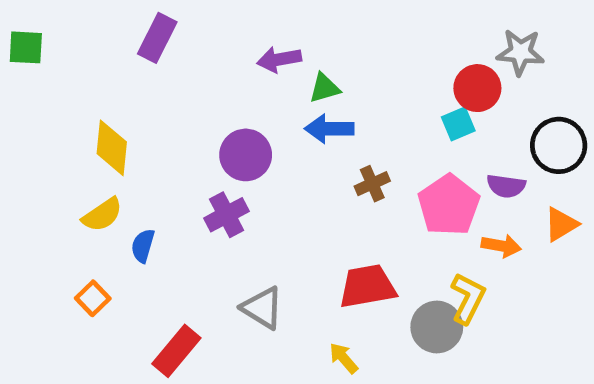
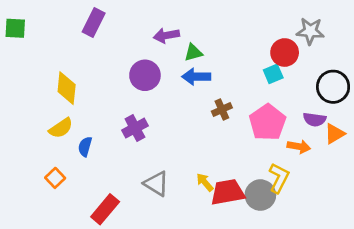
purple circle: (246, 155) -> (145, 75), moved
purple semicircle: (506, 186) -> (315, 119), moved
red trapezoid: (367, 286) -> (228, 192), moved
yellow arrow: (344, 358) -> (205, 182), moved

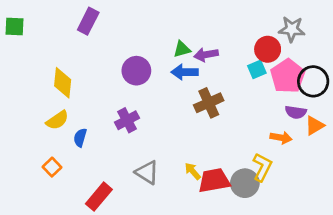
purple arrow: (166, 35) -> (206, 55), moved
brown cross: (222, 110) -> (209, 103), size x1.5
pink pentagon: (268, 122) -> (288, 76), moved

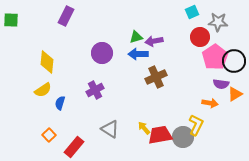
cyan square: (257, 69) -> (192, 12), moved
orange square: (52, 167) -> (49, 135), moved

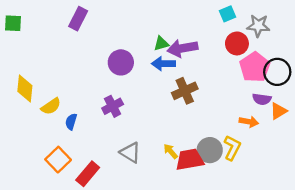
purple arrow: (154, 41) -> (182, 48), size x1.4
yellow diamond: (47, 62) -> (25, 88), moved
orange square: (49, 135) -> (58, 160), size x1.5
gray circle: (183, 137) -> (210, 150), moved

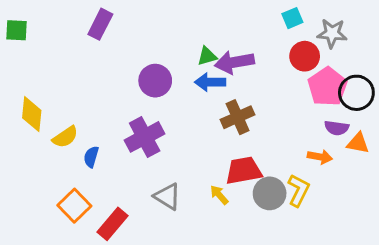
purple cross: (113, 106) -> (145, 137), size x1.4
orange triangle: (278, 111) -> (358, 143), turned 42
red trapezoid: (190, 160) -> (244, 171), moved

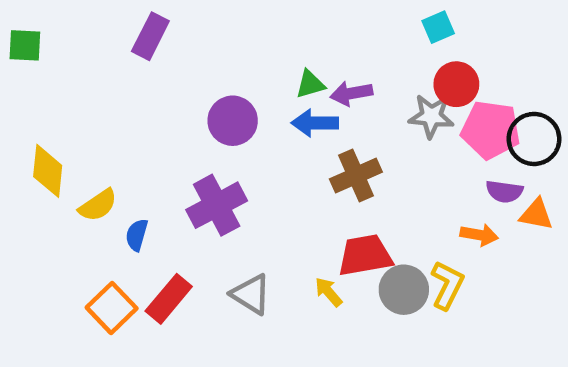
gray star: (332, 33) -> (431, 116), moved
purple arrow: (234, 62) -> (351, 93), size x0.7
pink pentagon: (327, 87) -> (491, 130), turned -30
red rectangle: (113, 224) -> (169, 299), moved

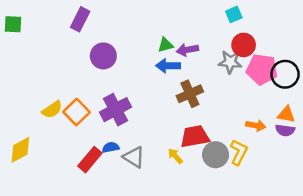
purple circle: (233, 121) -> (103, 56), moved
yellow diamond: (48, 171) -> (20, 150), moved, turned 56
purple semicircle: (504, 191) -> (285, 130), moved
blue semicircle: (137, 235) -> (111, 147), moved, turned 63
orange square: (112, 308) -> (76, 112), moved

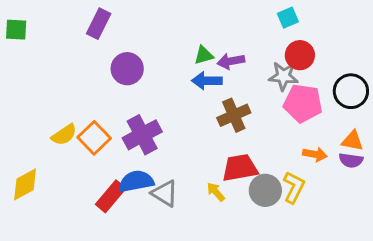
pink pentagon: (262, 69) -> (303, 103), moved
blue semicircle: (111, 147) -> (136, 181), size x1.6

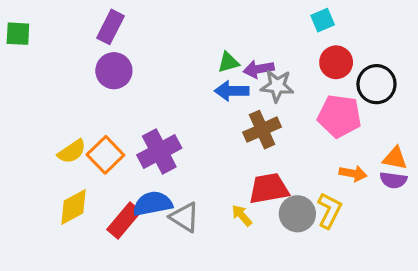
purple circle: (127, 69) -> (114, 71), moved
gray star: (283, 76) -> (277, 86), moved
black circle: (351, 91) -> (376, 84), moved
yellow diamond: (25, 184) -> (73, 207), moved

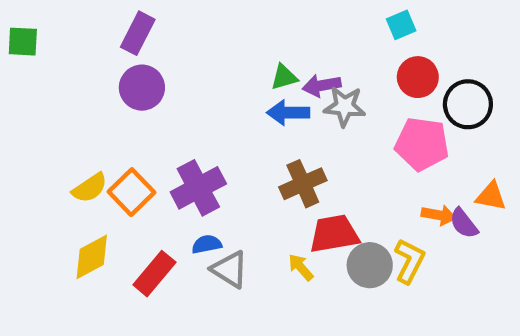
brown cross: (262, 130) -> (303, 184), moved
purple semicircle: (393, 180) -> (464, 223), moved, turned 44
blue semicircle: (153, 204) -> (207, 244), moved, size x0.6

